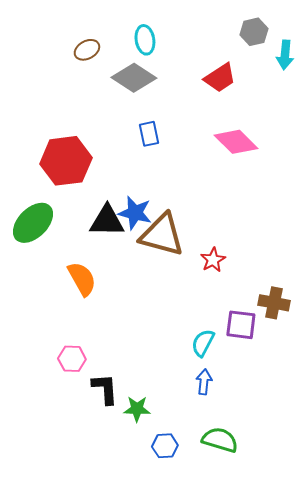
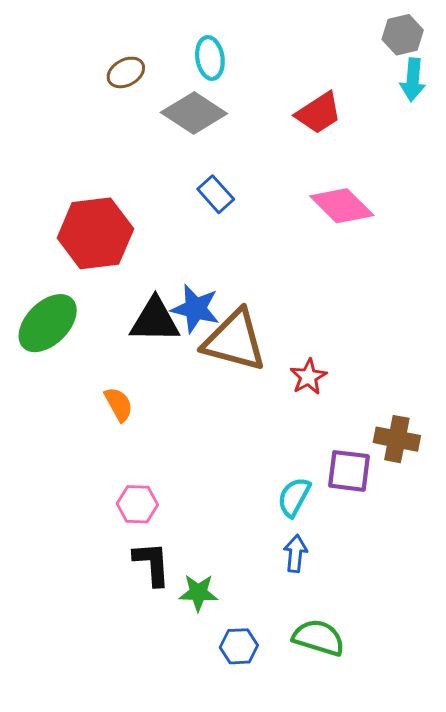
gray hexagon: (254, 32) -> (403, 35), moved
blue rectangle: (149, 134) -> (216, 194), turned -30
orange semicircle: (82, 279) -> (119, 404), size x0.7
pink hexagon: (72, 359) -> (137, 504), moved

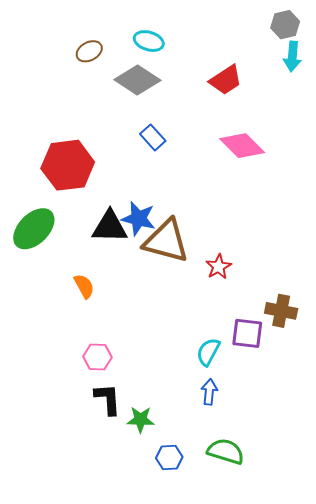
cyan ellipse: (210, 58) -> (149, 41), turned -64

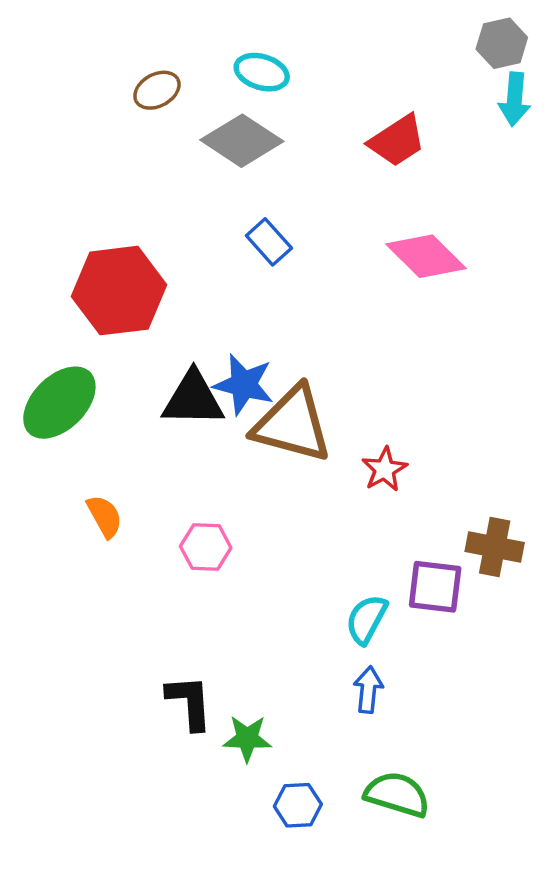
orange semicircle: (84, 286) -> (105, 516), moved
pink hexagon: (97, 357) -> (206, 547), moved

